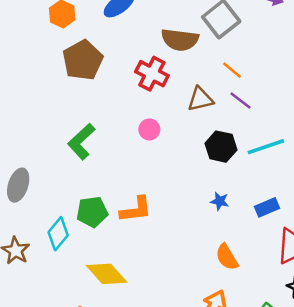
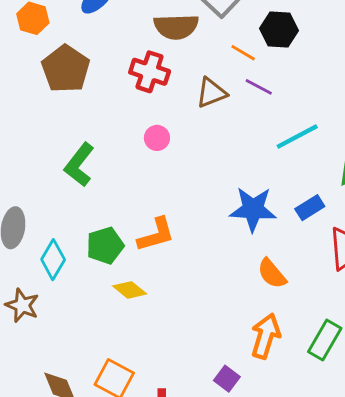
black hexagon: (221, 147) -> (279, 30), moved
blue star: (220, 201) -> (253, 209), size x2.0
cyan diamond: (58, 234) -> (53, 260), moved
yellow diamond: (107, 274) -> (130, 290), moved, size x0.7

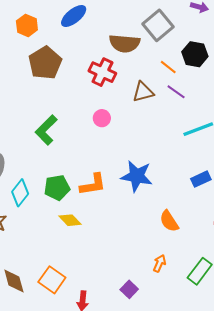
blue star: (253, 209) -> (137, 176), moved
orange arrow: (266, 336) -> (159, 263), size x0.6

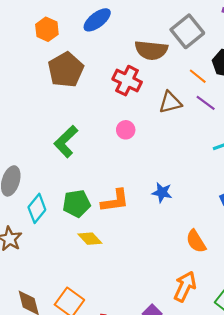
blue star: (137, 176) -> (162, 193), size x0.6
orange arrow: (159, 263) -> (185, 286), size x1.6

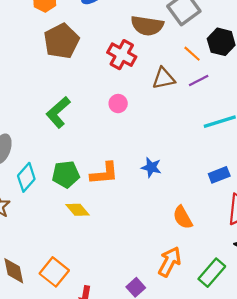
purple line: (206, 103) -> (199, 81), turned -66

